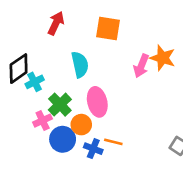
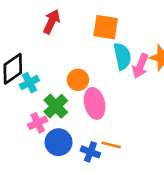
cyan semicircle: (80, 65) -> (122, 56), moved
orange circle: (81, 125) -> (78, 80), moved

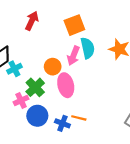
orange square: (106, 27) -> (74, 25), turned -30
pink arrow: (140, 66) -> (73, 56), moved

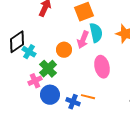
cyan cross: (14, 69) -> (29, 52), turned -32
pink ellipse: (66, 85) -> (102, 67), moved

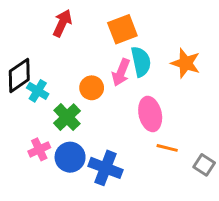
pink cross: (35, 81) -> (39, 149), moved
orange line: (88, 97) -> (167, 148), moved
blue cross: (73, 102) -> (105, 168), size x1.5

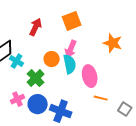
red arrow: (62, 23) -> (36, 27), moved
cyan semicircle: (141, 62) -> (70, 64), moved

